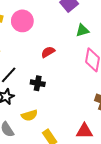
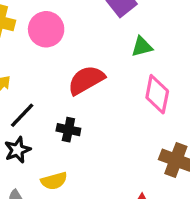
red semicircle: (48, 52) -> (86, 80), size x1.6

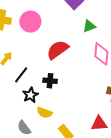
black star: (17, 150) -> (30, 95), moved
yellow semicircle: (54, 181) -> (44, 113), turned 42

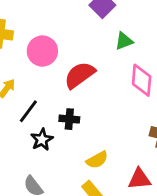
pink circle: (30, 22) -> (42, 51), moved
yellow semicircle: (44, 113) -> (97, 160), moved, turned -49

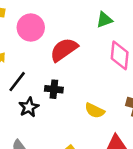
yellow semicircle: (97, 160) -> (95, 111), moved, turned 54

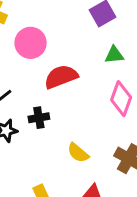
black cross: (54, 89) -> (39, 118), turned -30

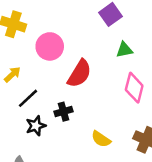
red semicircle: (61, 77) -> (79, 74), turned 148

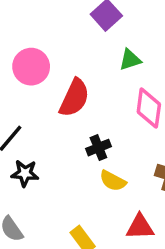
black cross: (63, 112) -> (98, 148), moved
black star: (36, 126) -> (25, 173), turned 30

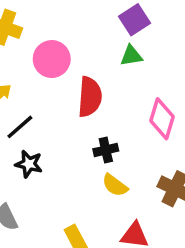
green triangle: (130, 60) -> (131, 56), moved
red semicircle: (74, 98) -> (90, 97), turned -30

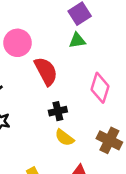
red semicircle: (90, 97) -> (46, 71), turned -32

